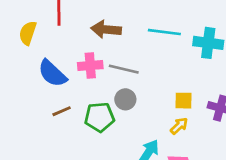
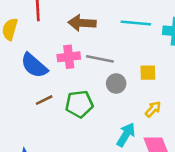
gray circle: (125, 99) -> (116, 84), moved
yellow square: (183, 101) -> (148, 73), moved

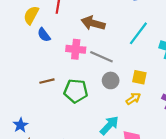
cyan line: (136, 23) -> (138, 33), turned -70
blue semicircle: (34, 66) -> (44, 35), moved, size x0.6
yellow arrow: (153, 109) -> (133, 99), moved

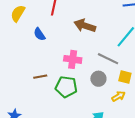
yellow semicircle: (31, 15) -> (18, 13), moved
pink cross: (76, 49) -> (73, 59), moved
gray line: (101, 57) -> (108, 59), moved

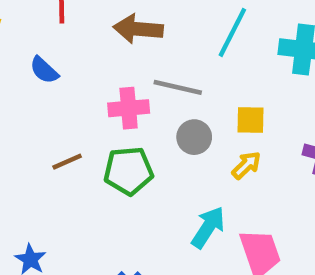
gray line: (108, 59) -> (178, 87), moved

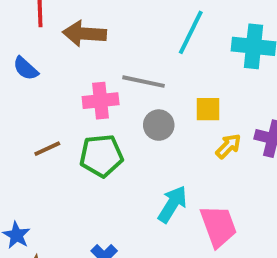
brown arrow: (138, 29) -> (84, 34), moved
yellow arrow: (246, 165) -> (228, 146), moved

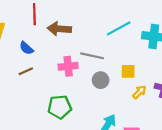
cyan line: (191, 32) -> (119, 28), turned 35
brown line: (47, 149) -> (26, 71), moved
green pentagon: (101, 156) -> (60, 107), moved

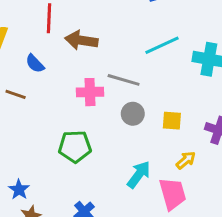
brown line: (26, 71) -> (16, 94), moved, turned 40
yellow square: (128, 71) -> (172, 121), moved
yellow arrow: (139, 92) -> (186, 160), moved

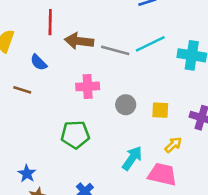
gray line: (124, 80) -> (115, 50), moved
pink trapezoid: (173, 194) -> (162, 174), turned -60

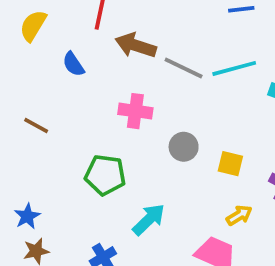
brown line: (22, 90) -> (36, 125), moved
cyan arrow: (132, 158) -> (149, 219), moved

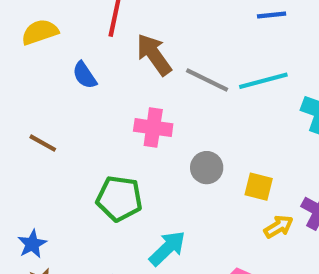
yellow semicircle: (33, 26) -> (40, 32), turned 40
brown arrow: (136, 45) -> (154, 55), turned 36
yellow arrow: (239, 215) -> (279, 227), moved

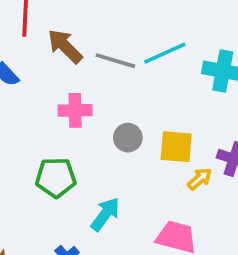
yellow square: (259, 187) -> (176, 147), size x1.4

